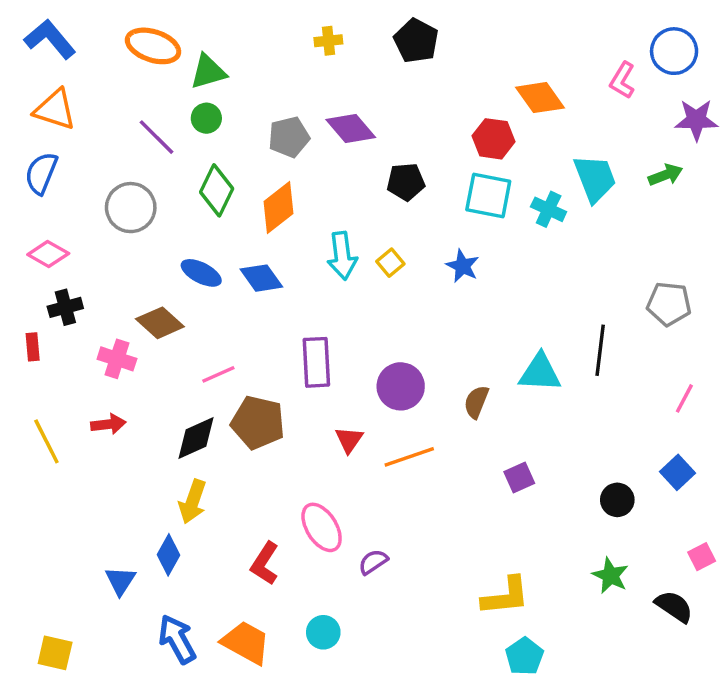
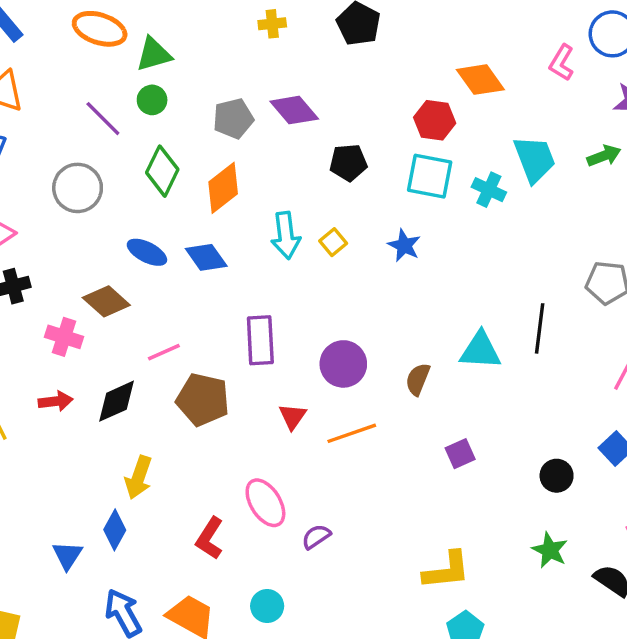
black diamond: (196, 438) -> (116, 401), moved

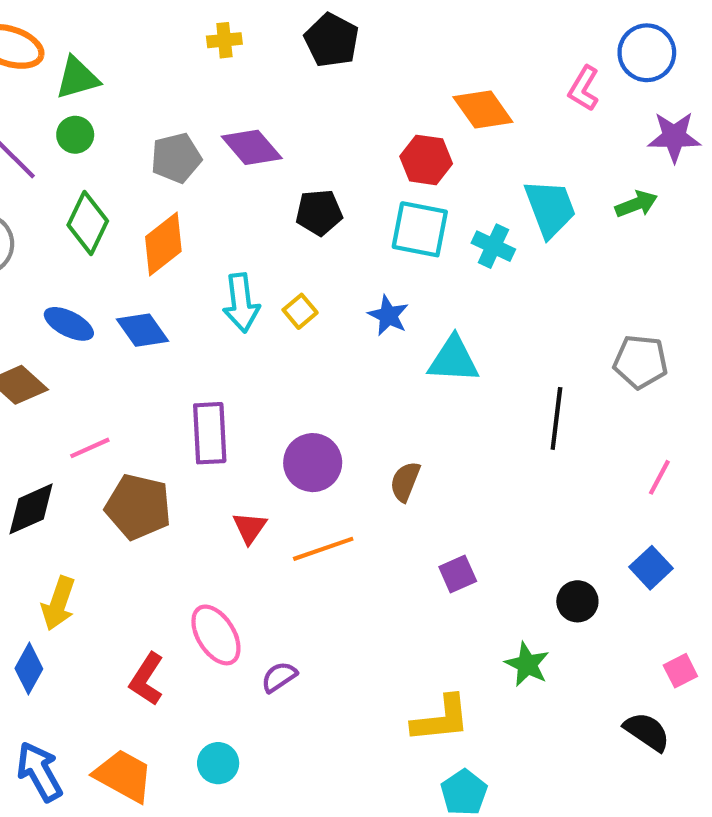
cyan triangle: (480, 350) -> (453, 360), moved
green star: (550, 550) -> (527, 664), moved

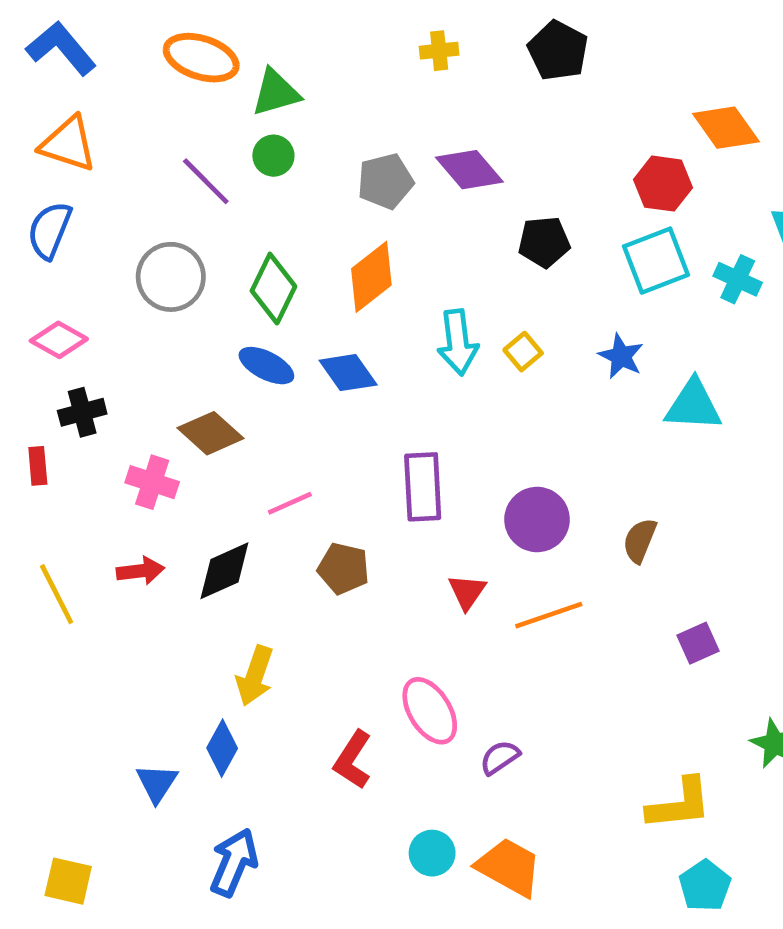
green diamond: (88, 223) -> (273, 289), moved
cyan square: (420, 229) -> (656, 261), turned -32
brown pentagon: (138, 507) -> (343, 568), size x0.7
blue arrow: (39, 772) -> (234, 862), turned 52
orange trapezoid: (124, 776) -> (509, 867), moved

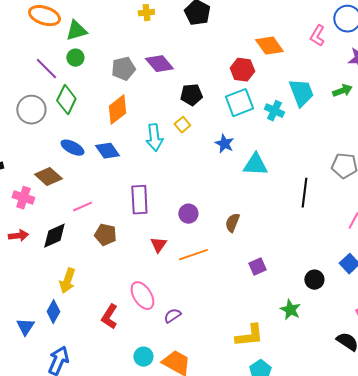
green diamond: (273, 289) -> (66, 100), moved
yellow square: (523, 352) -> (182, 125), moved
purple circle: (537, 520) -> (188, 214), size x0.7

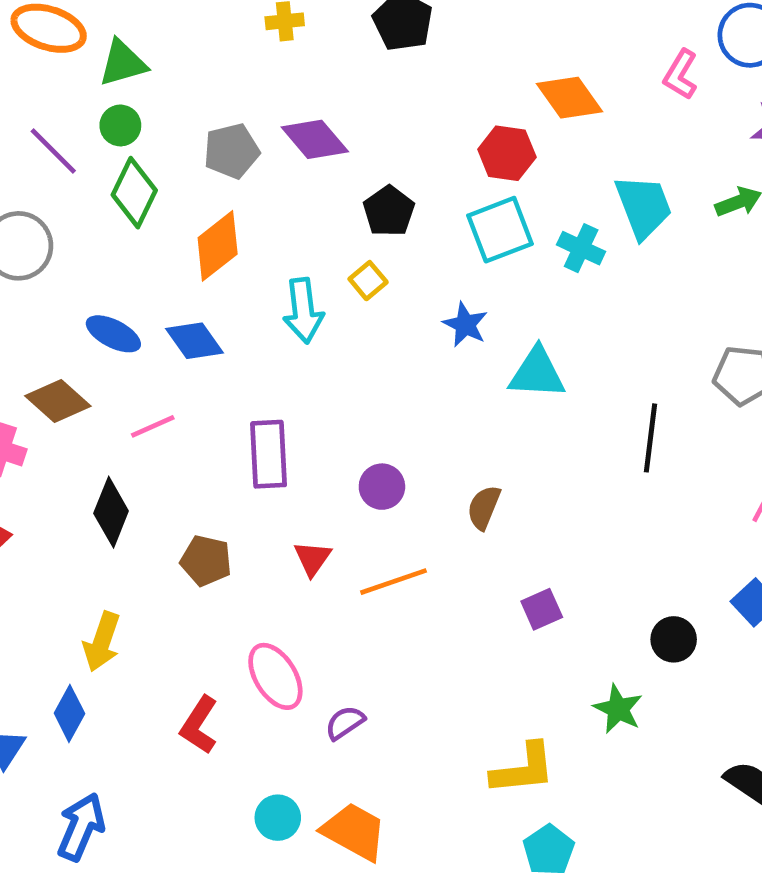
black pentagon: (191, 95) -> (389, 211), turned -30
green diamond: (66, 100) -> (134, 193), moved
pink line: (82, 207) -> (153, 426), moved
brown pentagon: (105, 235) -> (206, 561), moved
black diamond: (54, 236) -> (111, 512), moved, turned -44

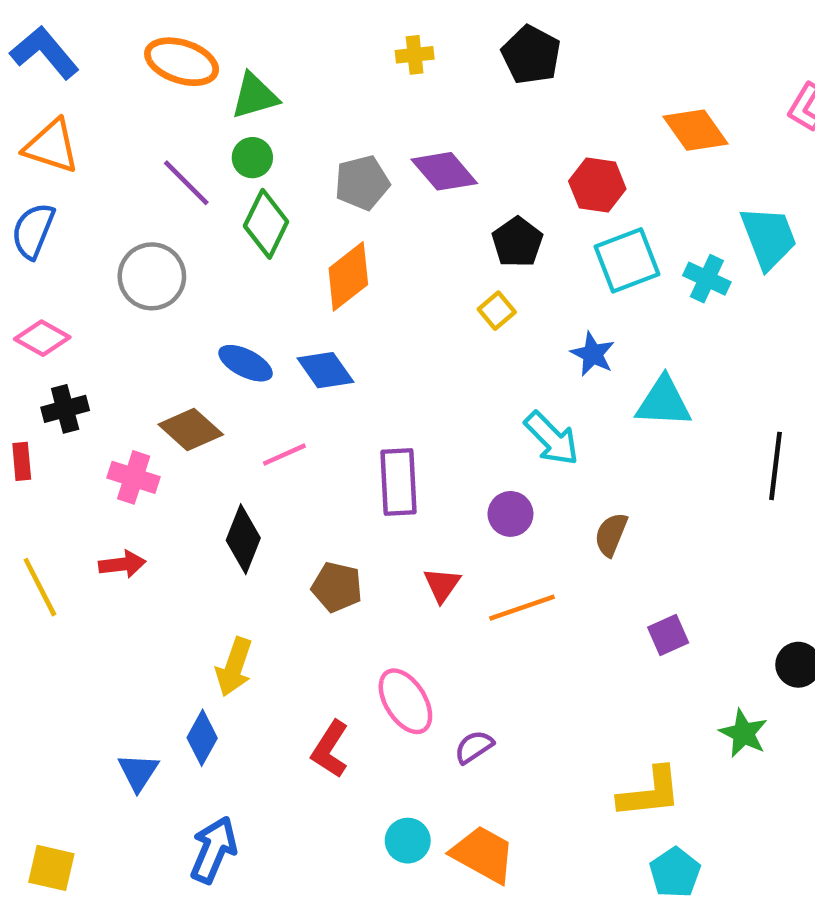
red hexagon: (507, 153) -> (597, 185), moved
cyan arrow: (303, 311) -> (552, 439), moved, turned -38

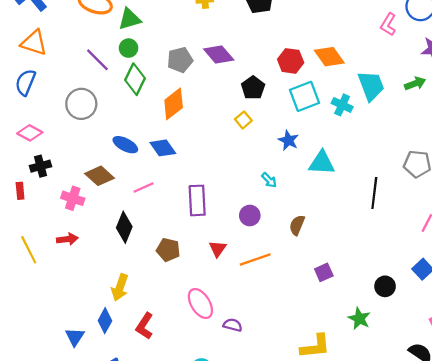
orange diamond: (696, 130) -> (329, 57), moved
cyan arrow: (552, 439) -> (269, 180), size x0.6
purple semicircle: (474, 747) -> (233, 325), turned 48
red L-shape: (330, 749) -> (145, 326), moved

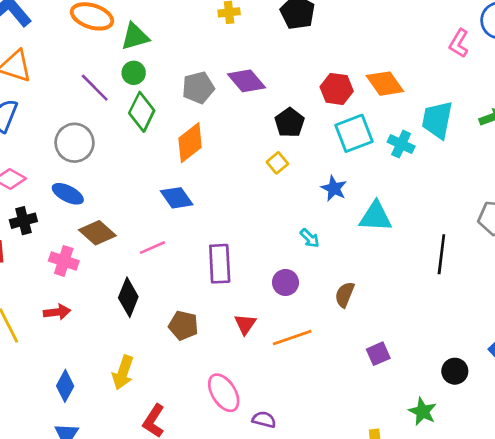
cyan trapezoid: (371, 86) -> (437, 120), turned -148
blue ellipse: (125, 145) -> (68, 194), moved
blue diamond: (105, 321) -> (65, 386), moved

